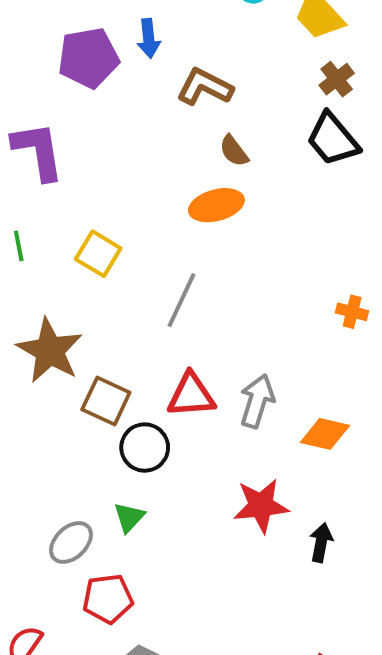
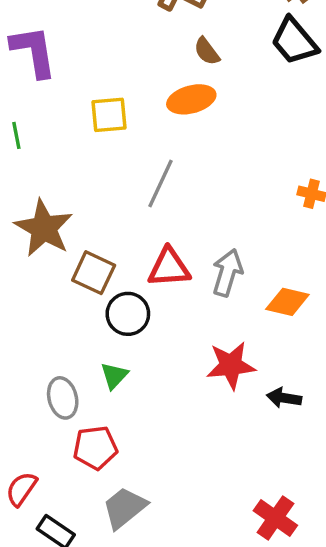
yellow square: (98, 254) -> (109, 115), moved, turned -36
gray ellipse: (71, 543) -> (63, 398), turned -60
black arrow: (321, 543) -> (284, 398), turned -92

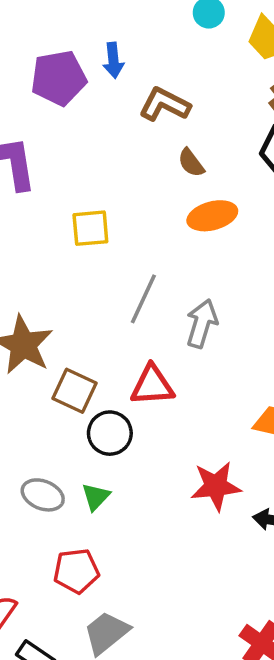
orange ellipse: (191, 99) -> (212, 216), moved
gray arrow: (227, 273) -> (202, 324), moved
gray ellipse: (63, 398) -> (43, 495), moved, turned -54

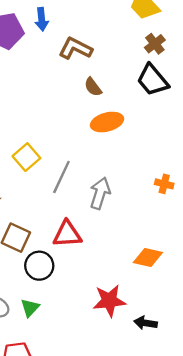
yellow square: (90, 228) -> (26, 157), moved, turned -36

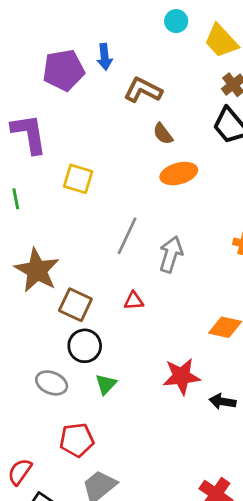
yellow square: (26, 157) -> (78, 179), moved, turned -32
red triangle: (67, 234) -> (134, 301), size x0.6
black circle: (39, 266) -> (85, 346), moved
green triangle: (30, 308) -> (106, 384), moved

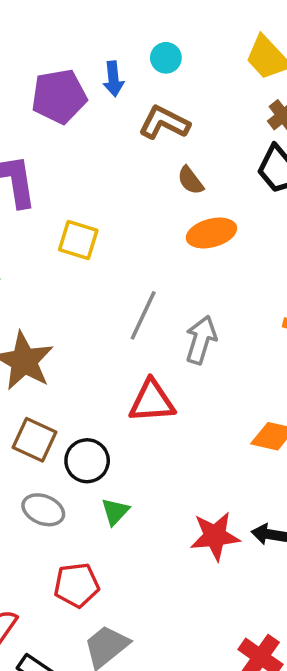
cyan circle: (176, 21) -> (166, 58), moved
red triangle: (134, 301) -> (152, 401), size x1.8
brown square: (75, 305) -> (35, 440), moved
red star: (181, 376) -> (215, 536), moved

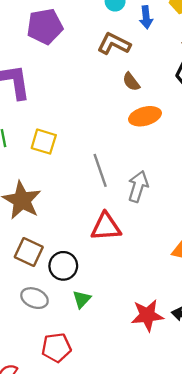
blue arrow: (113, 79) -> (146, 17), moved
yellow square: (78, 240) -> (44, 142), moved
gray line: (143, 315) -> (100, 170), turned -44

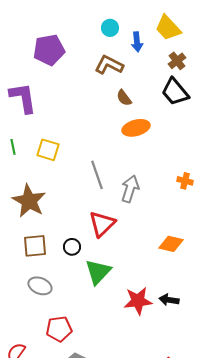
red triangle: (106, 227) -> (102, 224), turned -40
brown square: (29, 252) -> (35, 246), turned -30
black circle: (63, 266) -> (72, 247), moved, size x0.7
green triangle: (82, 299) -> (98, 272), moved, size x1.6

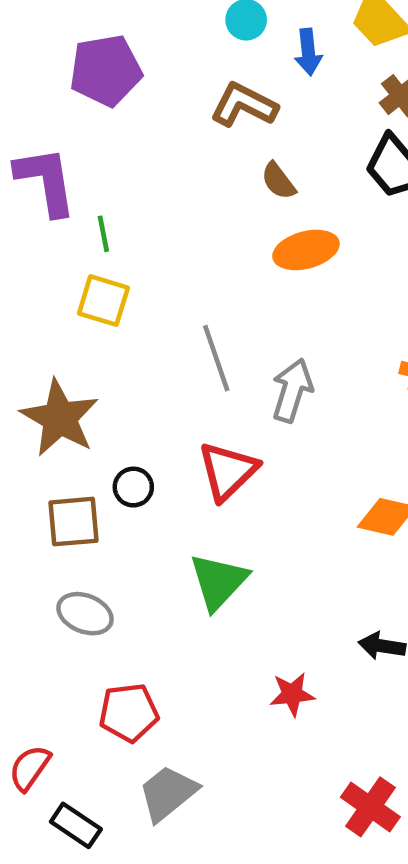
green line: (13, 147) -> (103, 234), moved
black circle: (72, 247) -> (133, 487), moved
red star: (138, 301) -> (292, 694), moved, size x0.7

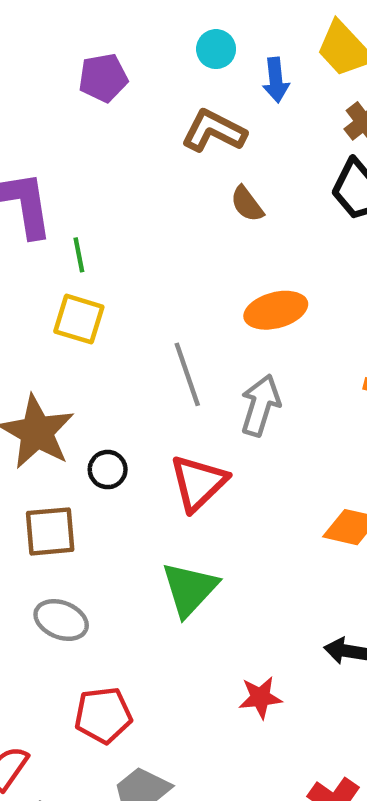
purple pentagon: (106, 70) -> (103, 78), moved, size x0.7
orange ellipse: (306, 250) -> (276, 310), moved
black circle: (133, 487) -> (108, 470), moved

